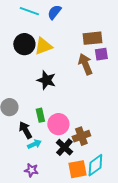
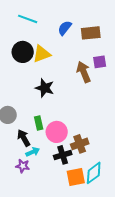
blue semicircle: (54, 12) -> (65, 28), moved
brown rectangle: (92, 38) -> (91, 33), moved
black cross: (64, 147) -> (63, 155), turned 30
purple star: (31, 170) -> (23, 166), moved

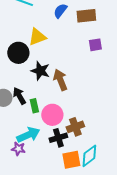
black circle: (23, 52) -> (18, 53), moved
brown arrow: (84, 72) -> (60, 80), moved
black arrow: (24, 138) -> (19, 96), moved
cyan arrow: (33, 152) -> (28, 135), size x1.6

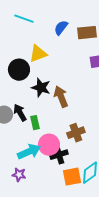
pink circle: (52, 115) -> (49, 145), moved
brown cross: (75, 127) -> (76, 133), moved
purple star: (18, 149) -> (19, 175), moved

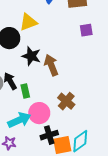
brown cross: (76, 133) -> (66, 101), turned -30
black cross: (59, 155) -> (49, 135), moved

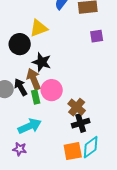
brown arrow: (51, 65) -> (34, 79), moved
pink circle: (39, 113) -> (52, 90), moved
black cross: (49, 135) -> (81, 123), moved

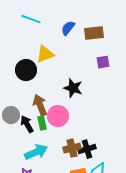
black star: (42, 62) -> (73, 88), moved
black arrow: (21, 87) -> (27, 124), moved
brown cross: (77, 107) -> (72, 148), moved, turned 36

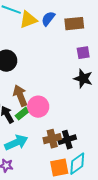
yellow triangle: (45, 54) -> (28, 20), moved
black star: (73, 88) -> (83, 79), moved
green rectangle: (42, 123) -> (22, 114), turned 64

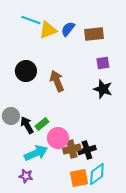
brown arrow: (20, 96) -> (57, 81), moved
pink circle: (38, 107) -> (58, 138), moved

